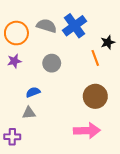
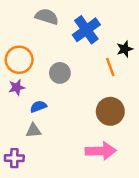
gray semicircle: (47, 26) -> (47, 17), moved
orange circle: (16, 33) -> (19, 60), moved
purple star: (14, 61) -> (17, 87), moved

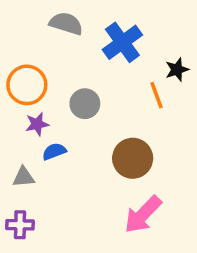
purple star: (17, 87) -> (37, 124), moved
brown circle: (110, 111) -> (133, 158), moved
gray triangle: (34, 131) -> (23, 177), moved
pink arrow: (101, 151) -> (143, 215), turned 136

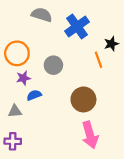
pink arrow: (143, 215) -> (90, 135), turned -60

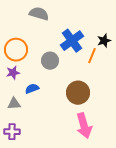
blue cross: (77, 27) -> (72, 41), moved
orange line: (98, 60) -> (92, 56), turned 42
purple star: (23, 78) -> (13, 73), moved

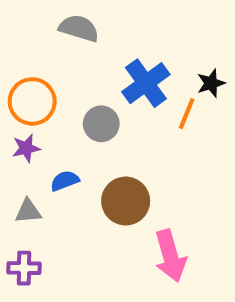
brown circle: (78, 93) -> (126, 201), moved

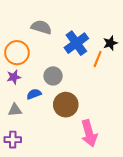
gray semicircle: (79, 28) -> (41, 27), moved
gray circle: (101, 124) -> (53, 76), moved

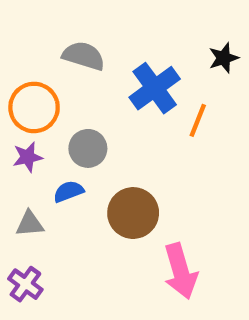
black star: (110, 43) -> (224, 58), moved
gray circle: (53, 76) -> (88, 148), moved
purple cross: (13, 140) -> (25, 284), turned 35

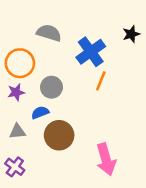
orange line: (198, 120) -> (101, 81), moved
brown circle: (133, 213) -> (59, 135), moved

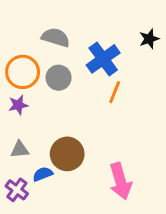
gray circle: (52, 87) -> (59, 78), moved
blue semicircle: (40, 112) -> (43, 174), moved

